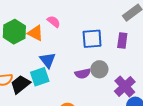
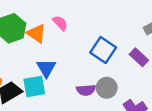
blue square: (92, 39) -> (103, 50), turned 30
purple rectangle: (122, 40) -> (139, 57), turned -63

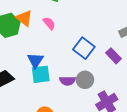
orange triangle: (36, 33) -> (24, 18), moved
cyan square: (34, 87) -> (41, 74), moved

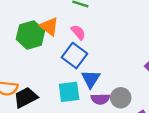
blue square: (84, 48) -> (74, 56), moved
blue triangle: (35, 60) -> (91, 79), moved

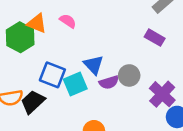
blue square: (74, 56) -> (52, 75), moved

